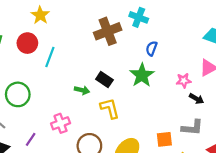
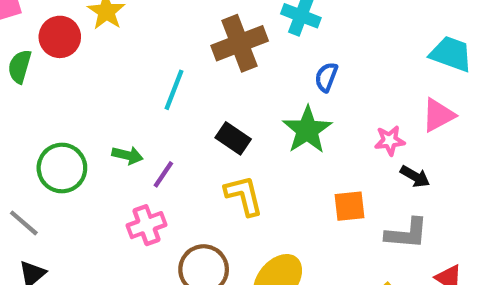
red circle: (27, 43) -> (60, 37), moved
cyan line: (50, 57) -> (174, 90), moved
green arrow: (82, 90) -> (127, 155), moved
purple line: (31, 139) -> (163, 174), moved
orange square: (164, 139) -> (350, 206), moved

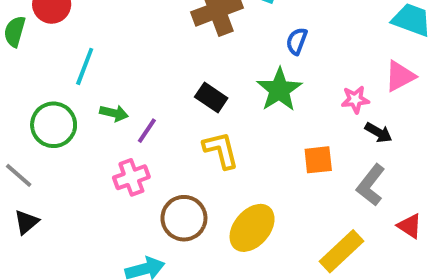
cyan line: (174, 90) -> (85, 66), moved
gray L-shape: (407, 234) -> (371, 185), turned 123

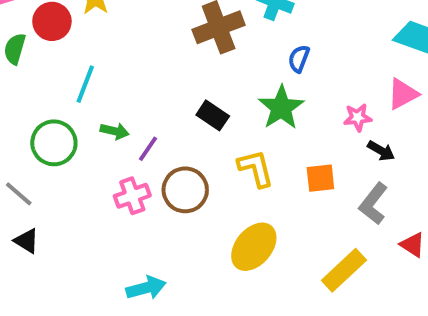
yellow L-shape: (221, 150) -> (256, 168), moved
brown circle: (184, 218) -> (185, 190), moved
black triangle: (26, 222) -> (27, 241), turned -48

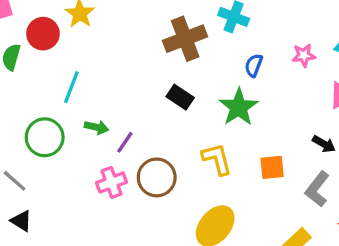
black rectangle: (213, 115) -> (180, 97), moved
pink star: (358, 117) -> (304, 55), moved

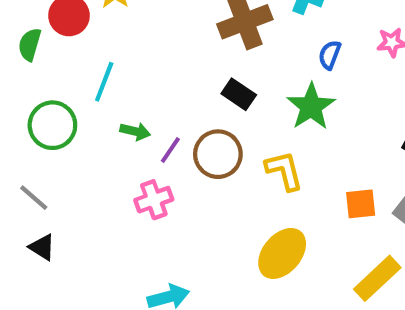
green circle: (45, 137) -> (52, 125), moved
orange square: (272, 167) -> (361, 204), moved
brown circle: (157, 177) -> (218, 154), moved

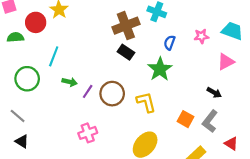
green semicircle: (30, 45) -> (15, 37), turned 70
black rectangle: (239, 94) -> (126, 52), moved
pink cross: (154, 200) -> (88, 133), moved
orange square: (361, 204) -> (185, 119), turned 35

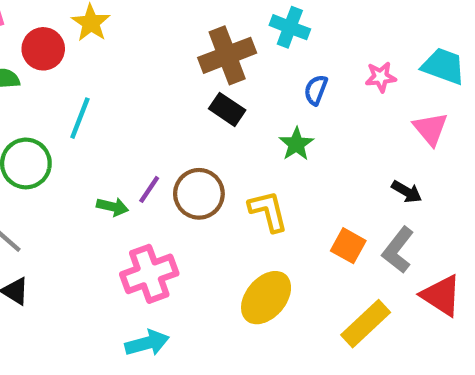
pink triangle: (226, 62) -> (430, 129), turned -42
green star: (160, 69) -> (296, 144), size x0.7
green arrow: (70, 82) -> (112, 207), moved
pink cross: (88, 133) -> (149, 274), size x1.4
red triangle: (231, 144) -> (441, 295), size x1.5

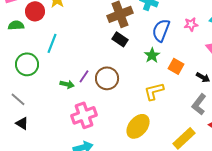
blue semicircle: (316, 90) -> (161, 30), size x1.6
yellow L-shape: (268, 211) -> (154, 91), moved, turned -90
orange square: (348, 246) -> (176, 66), moved

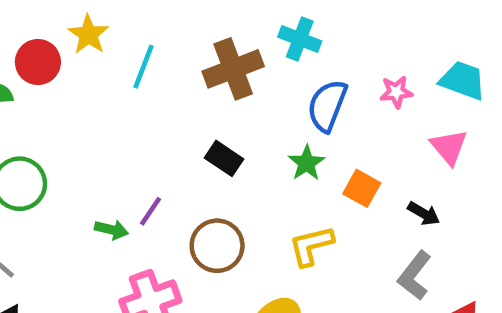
black rectangle: (120, 39) -> (224, 158), moved
cyan line: (52, 43) -> (144, 67), moved
brown circle: (107, 78) -> (217, 246), moved

